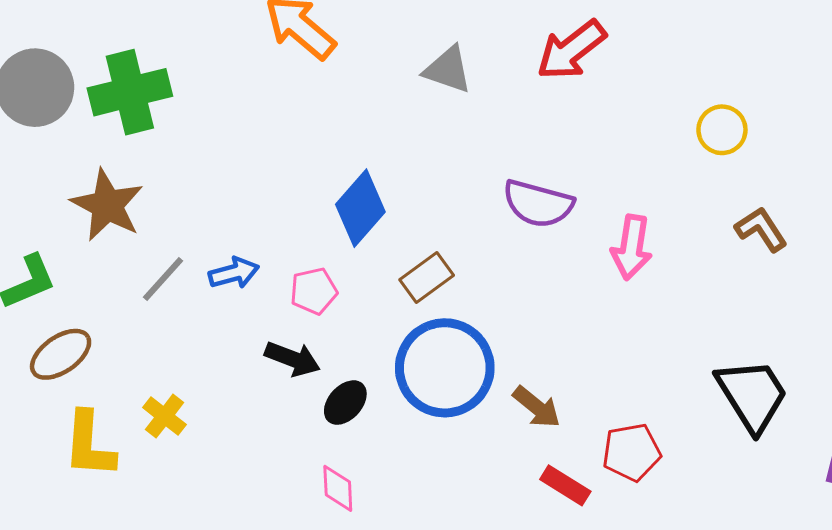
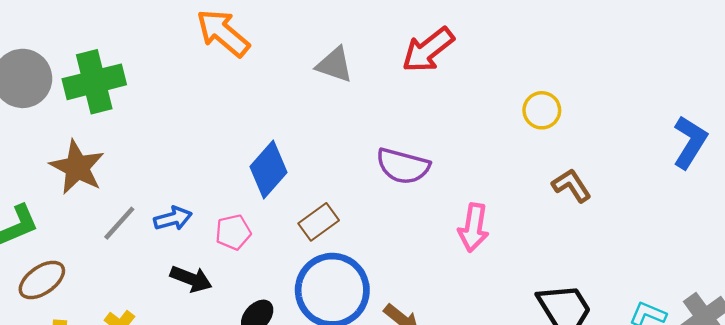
pink arrow: (632, 247) -> (474, 228), moved
black arrow: (293, 359) -> (191, 279), moved

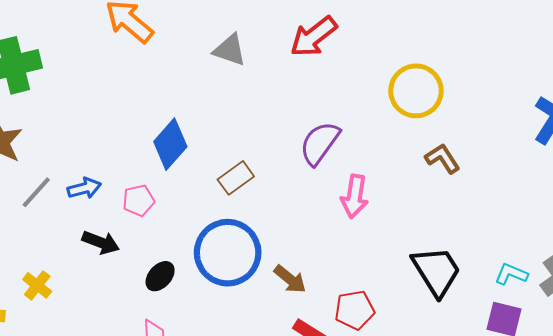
yellow circle: (542, 110) -> (416, 91), size x1.6
purple semicircle: (403, 166) -> (320, 143), moved, turned 111
brown rectangle: (319, 222) -> (236, 178), moved

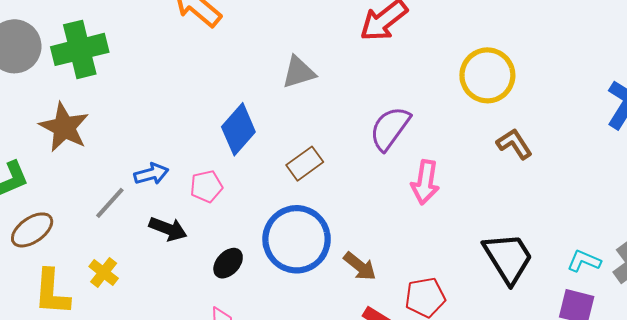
gray triangle: (230, 50) -> (299, 72), moved, turned -36
gray line: (36, 192) -> (110, 203), moved

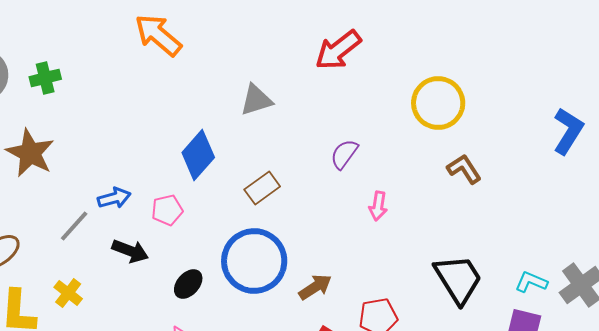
green cross: (80, 49) -> (45, 78), size x0.6
purple semicircle: (390, 128) -> (344, 154), size x0.7
pink arrow: (425, 182) -> (378, 206), size x0.7
brown arrow: (360, 266) -> (315, 287), turned -72

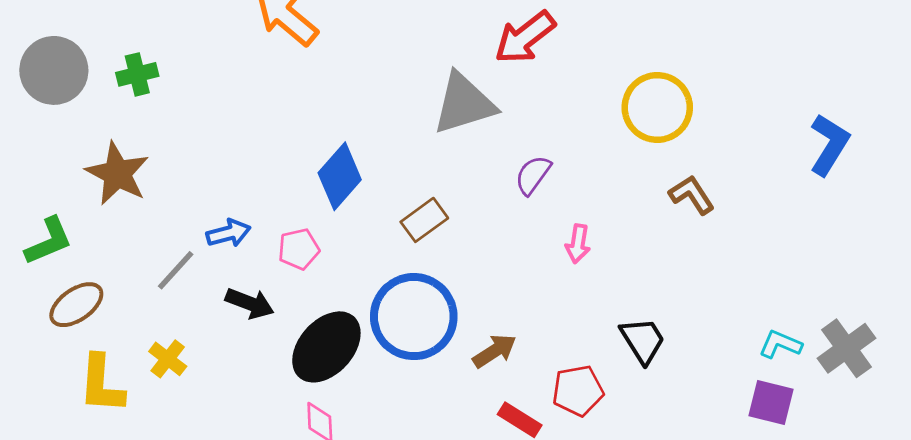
gray triangle: (256, 100) -> (464, 104), moved, size x1.5
black trapezoid: (458, 279) -> (643, 340), moved, size x0.7
black ellipse: (188, 284) -> (326, 347), size x1.8

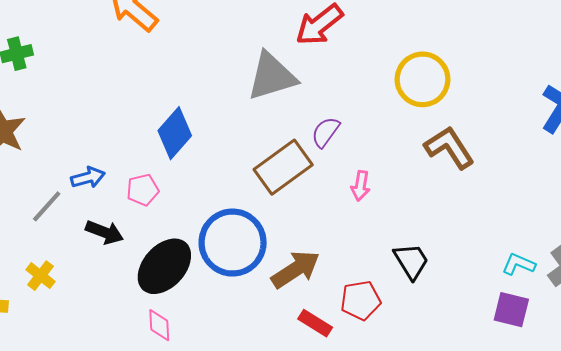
brown L-shape: (692, 195) -> (449, 148), size x1.4
brown rectangle: (424, 220) -> (283, 167), moved, size x1.6
brown arrow: (494, 351) -> (296, 269), size x1.4

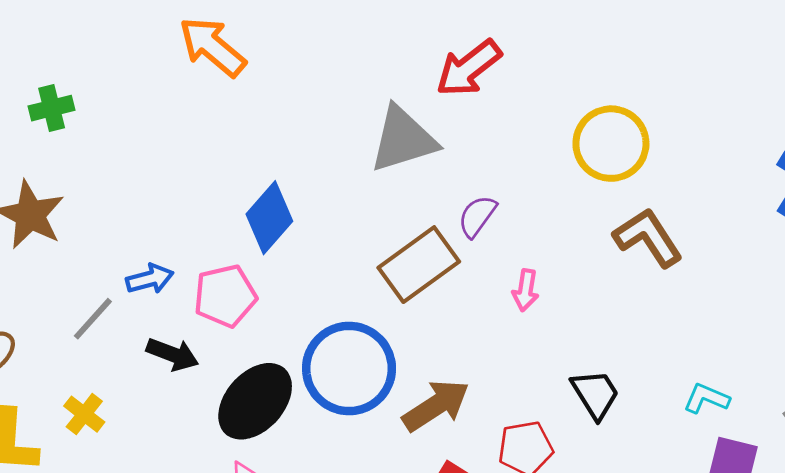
pink pentagon: (143, 190) -> (225, 296), size x1.4
cyan L-shape: (519, 264) -> (706, 398), moved

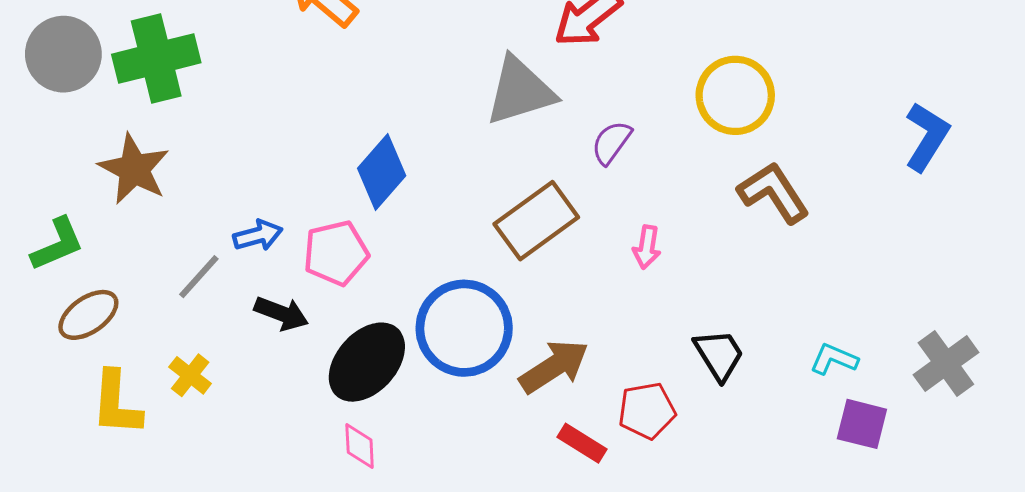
green cross: (52, 108) -> (156, 59), size x1.8
purple semicircle: (477, 216) -> (611, 143), moved

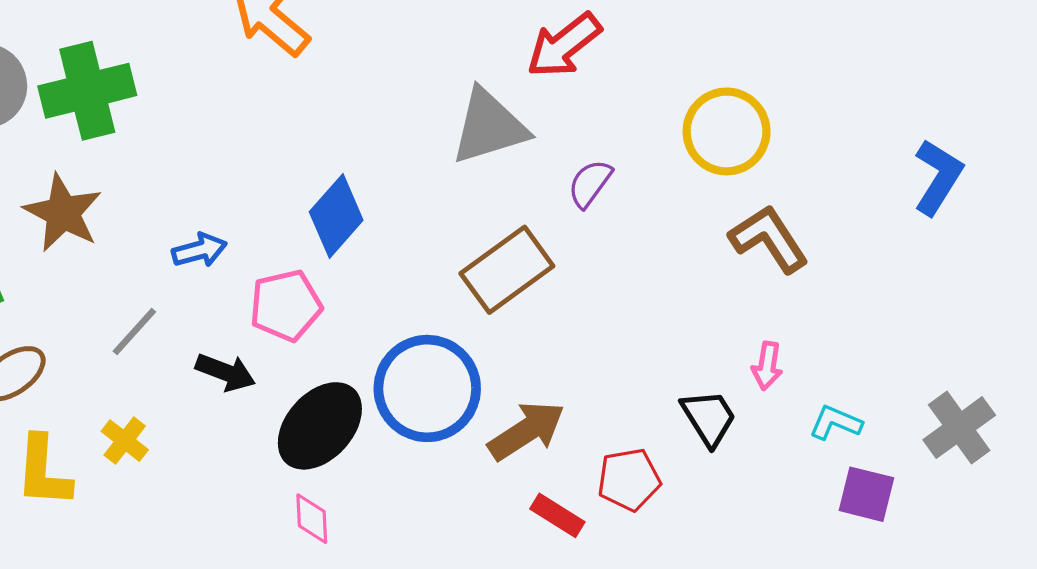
blue arrow: (258, 235) -> (199, 250), moved
pink arrow: (647, 247) -> (767, 366), moved

